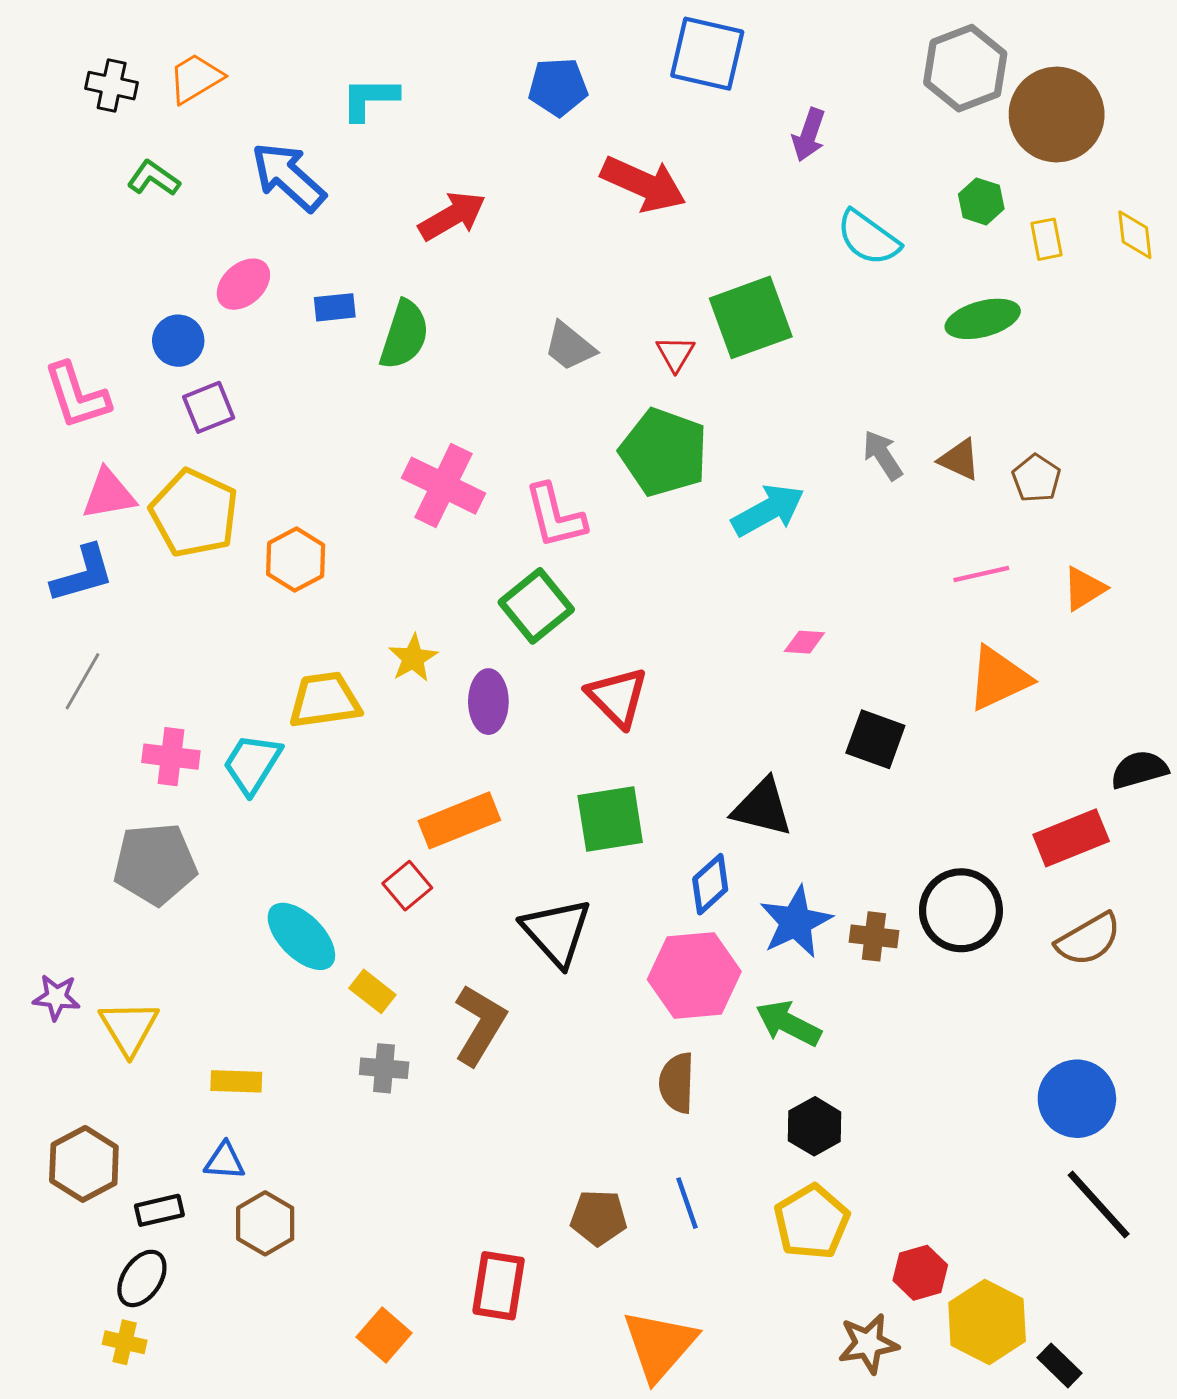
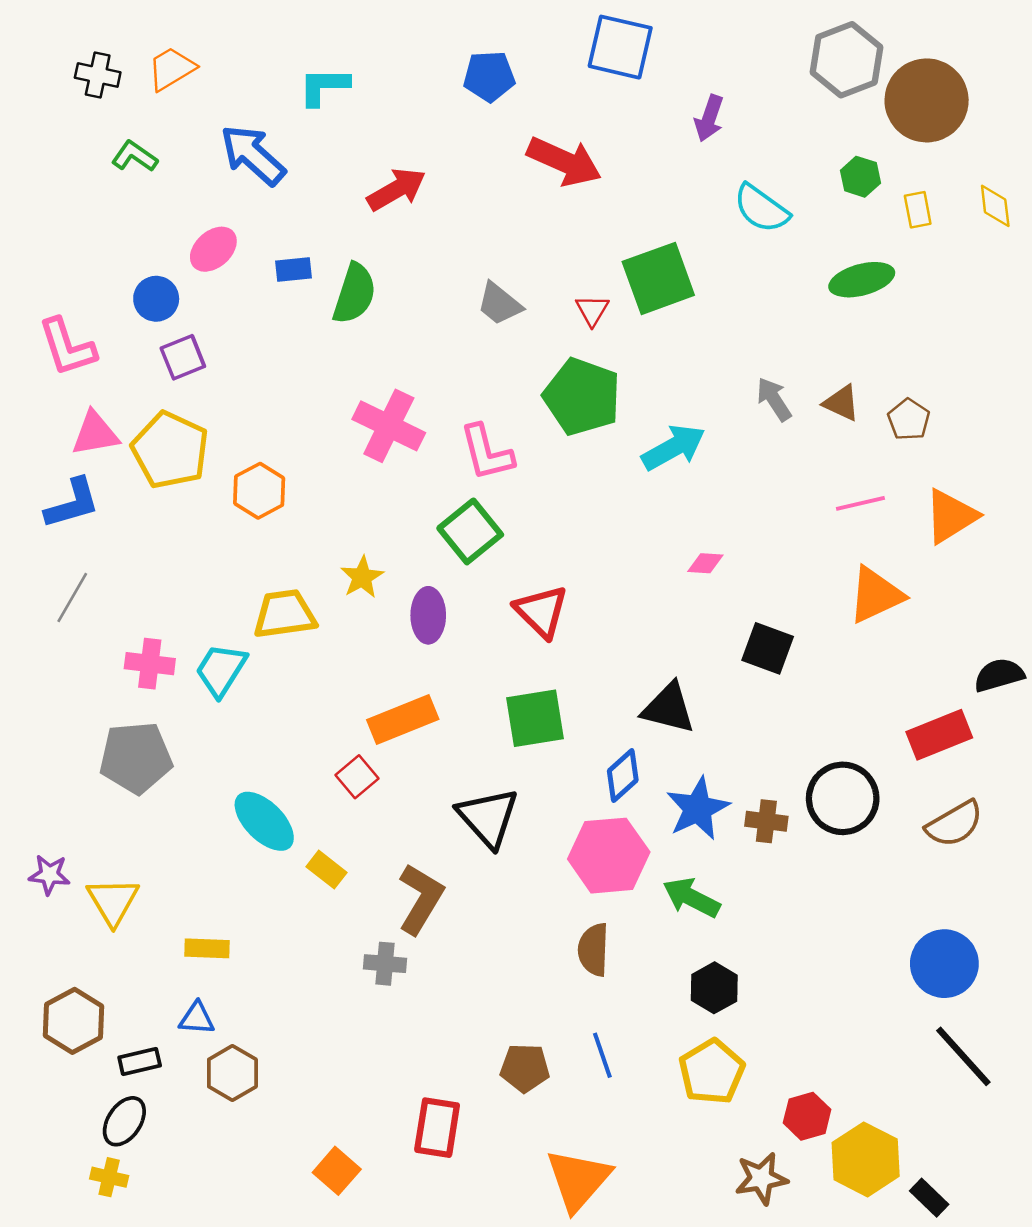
orange triangle: (1084, 588) -> (951, 516), size x1.4
gray cross: (384, 1068) -> (385, 964), moved

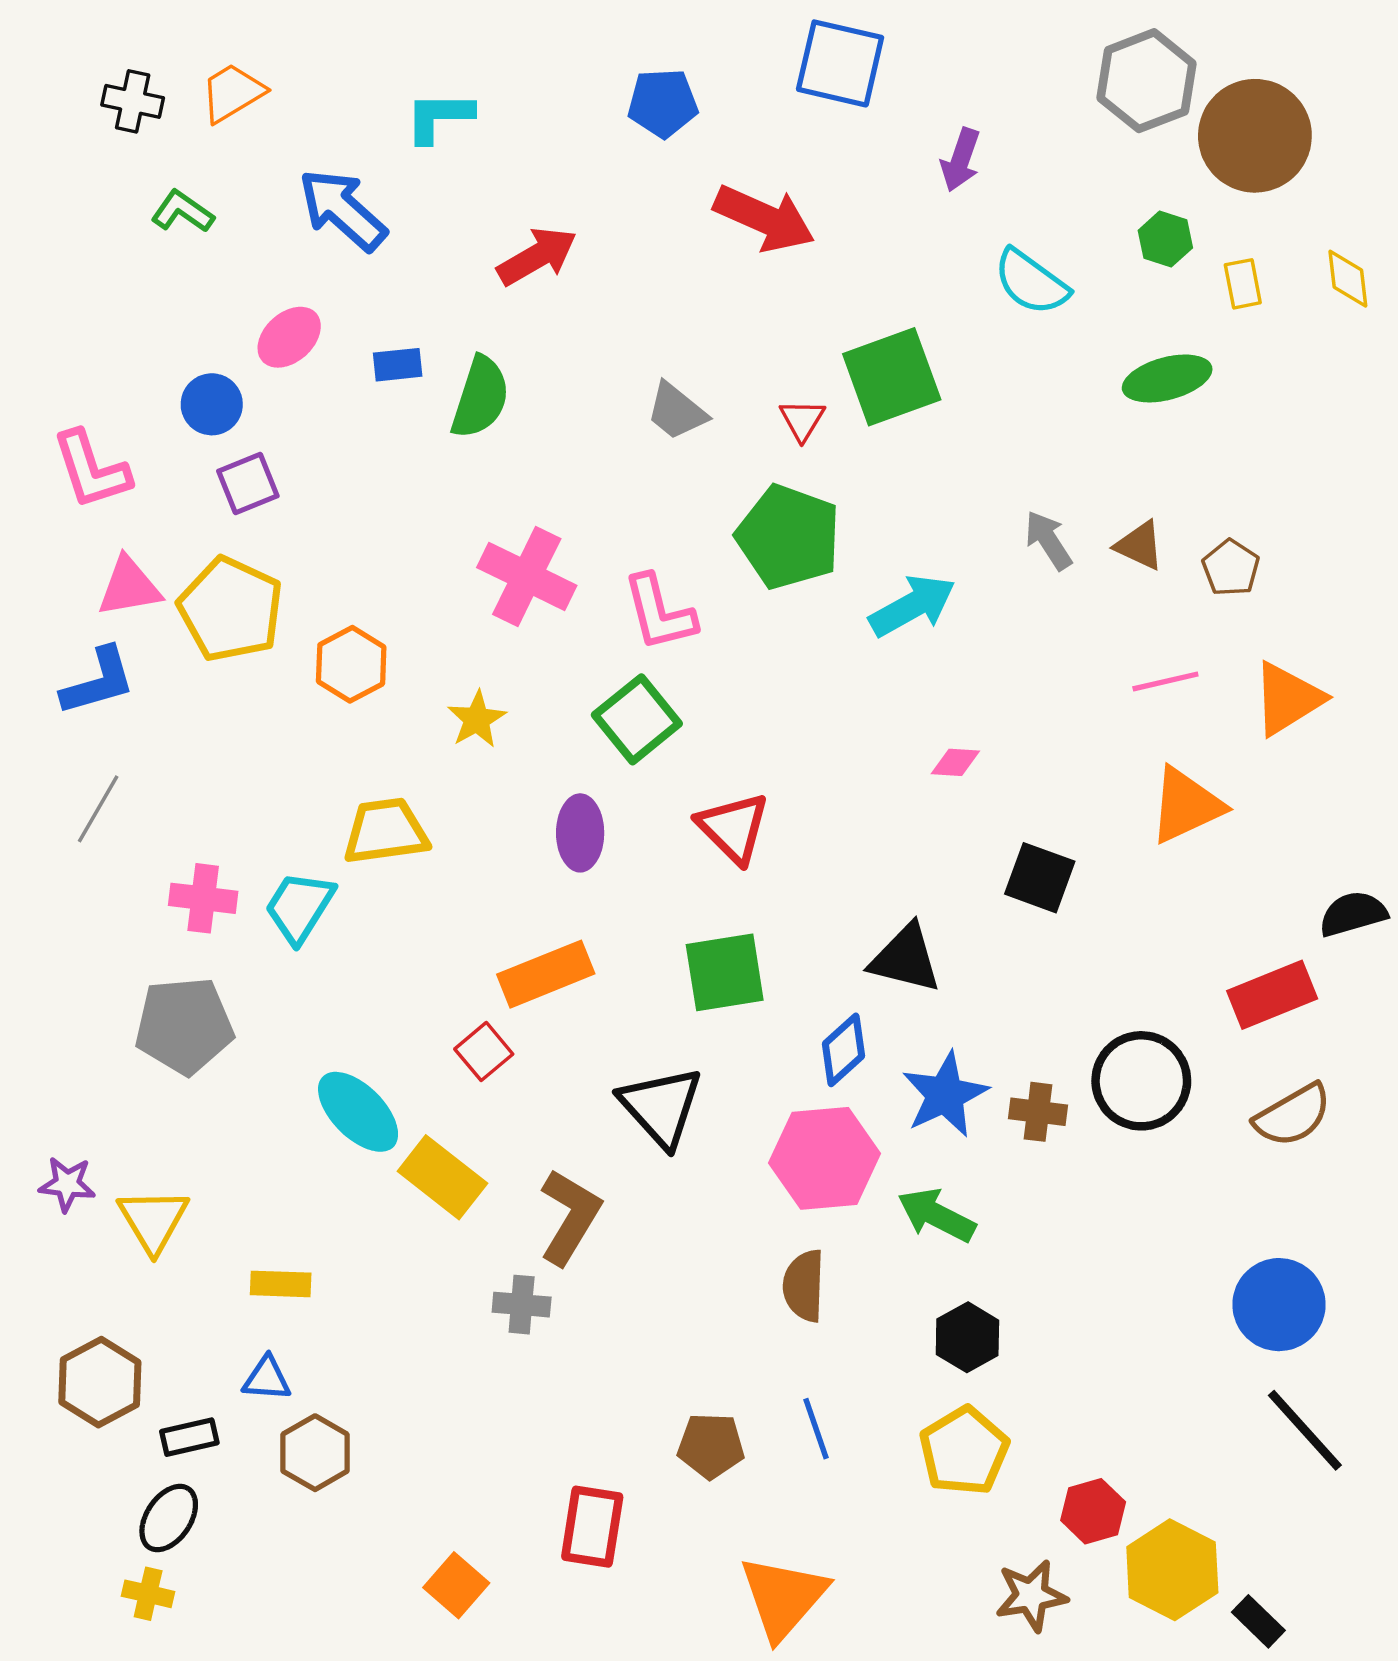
yellow star: (362, 577) -> (477, 719), moved
yellow rectangle: (327, 870) -> (442, 1177), size x1.6

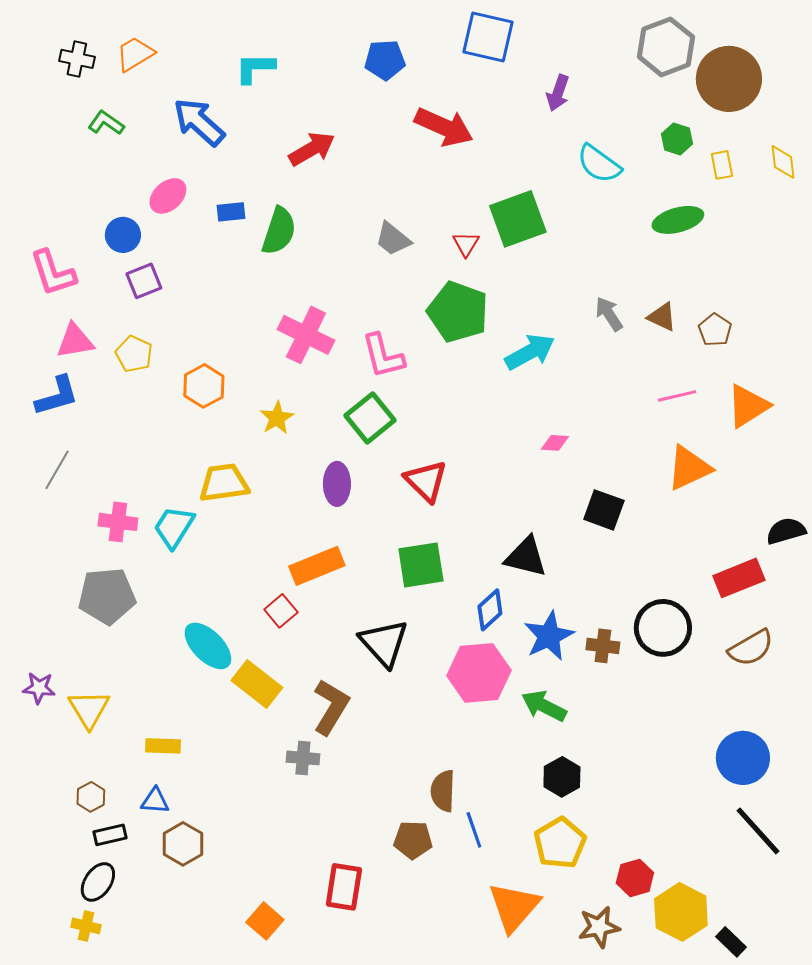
yellow pentagon: (231, 609) -> (134, 354), size x0.6
brown semicircle: (804, 1286) -> (443, 791), moved
brown hexagon: (100, 1382) -> (91, 797), moved, size x0.6
orange triangle: (783, 1597) -> (514, 907), moved

